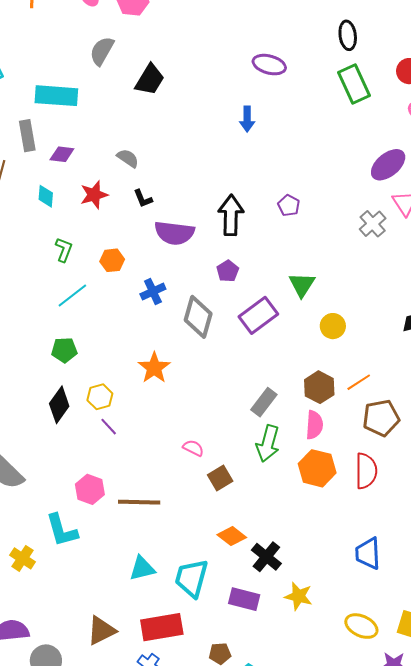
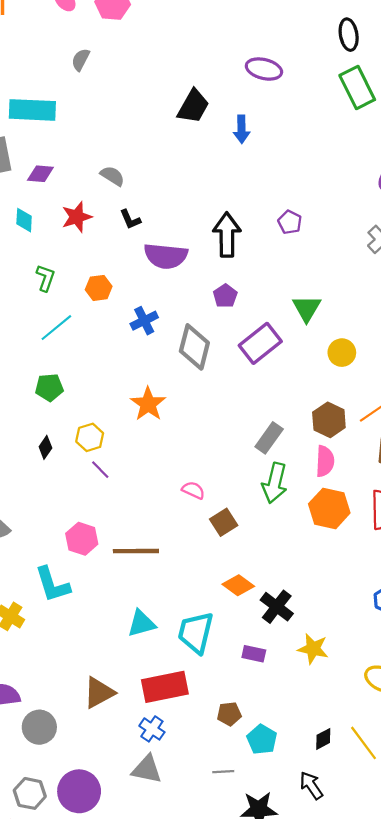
gray semicircle: (102, 51) -> (81, 60), size x0.7
black trapezoid: (150, 80) -> (193, 106), moved
black diamond: (59, 405) -> (45, 447), size x0.6
purple rectangle: (244, 599) -> (254, 654), size x0.7

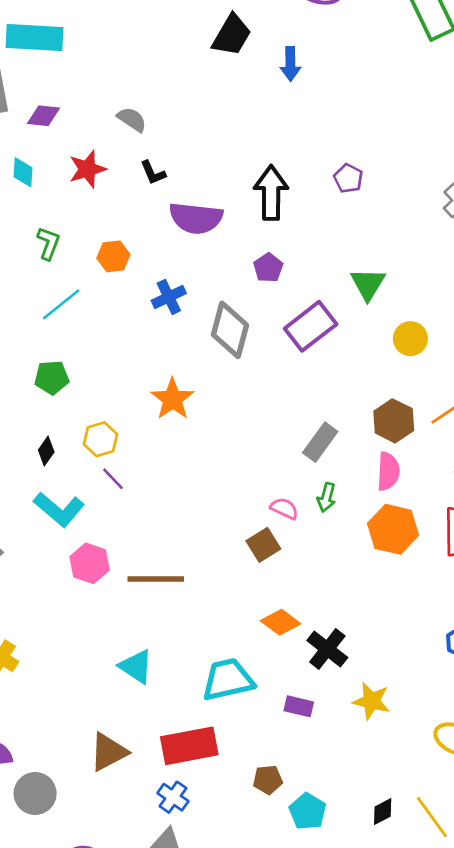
green arrow: (275, 483) -> (326, 497), size x0.6
pink semicircle: (193, 490) -> (284, 509), moved
cyan L-shape: (52, 584) -> (59, 509), moved, turned -33
cyan triangle: (141, 623) -> (136, 666), moved, turned 48
cyan trapezoid: (196, 633) -> (228, 680), turned 63

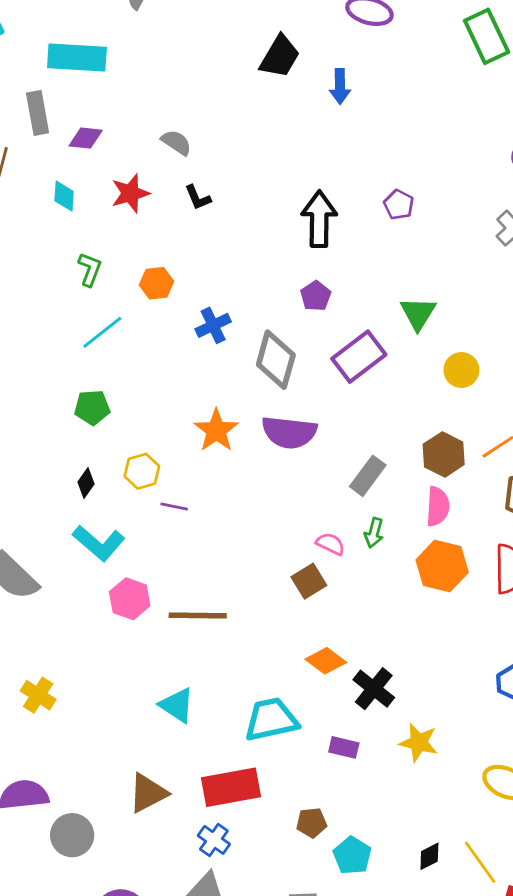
purple semicircle: (196, 218) -> (289, 432), moved
purple line: (113, 479) -> (174, 506), moved, turned -35

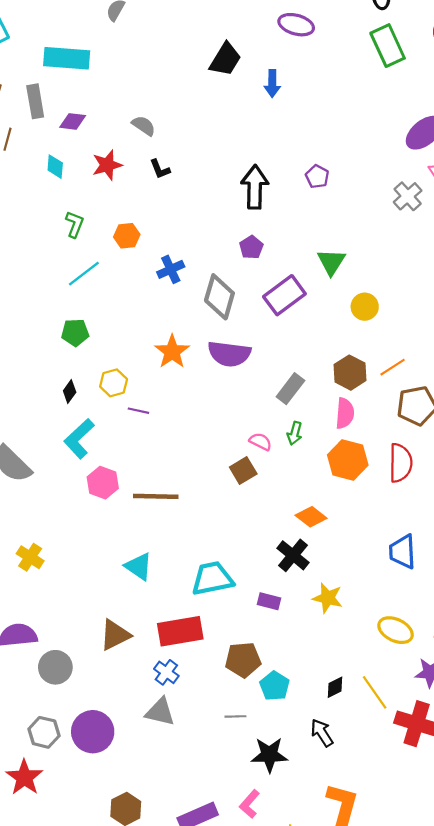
cyan L-shape: (99, 543) -> (79, 439), turned 96
orange diamond: (326, 661) -> (311, 517), moved
brown pentagon: (312, 823) -> (243, 660), size x1.5

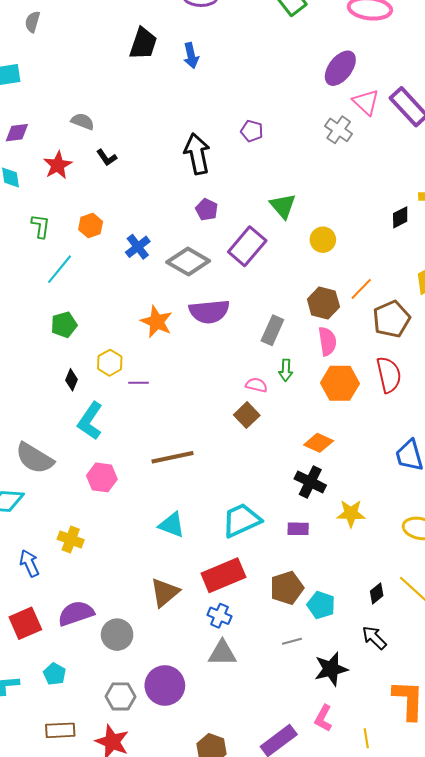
gray diamond: (219, 297) -> (188, 262), turned -63
pink hexagon: (103, 483) -> (102, 477), moved

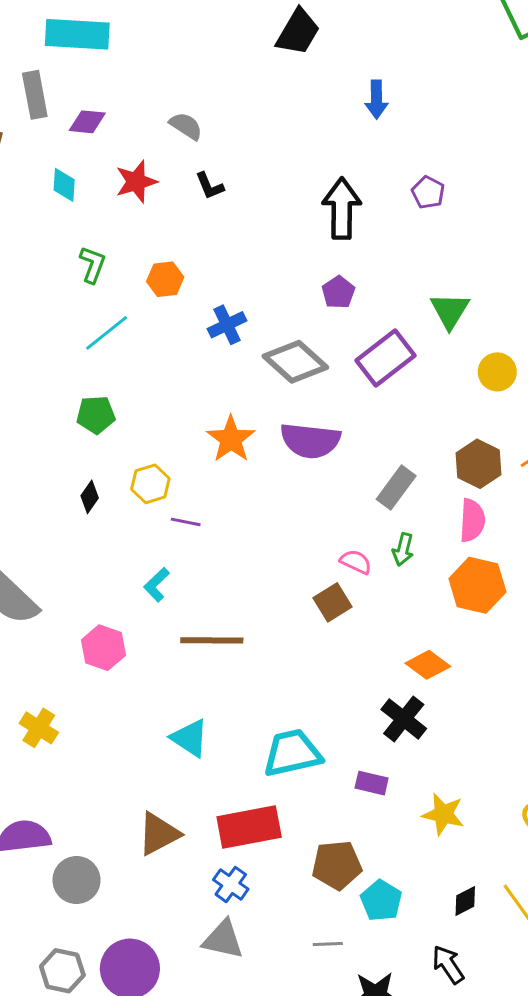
blue arrow: (191, 56) -> (376, 99), moved
cyan L-shape: (90, 421) -> (157, 585), moved, size x0.6
yellow star: (351, 514) -> (443, 814), moved

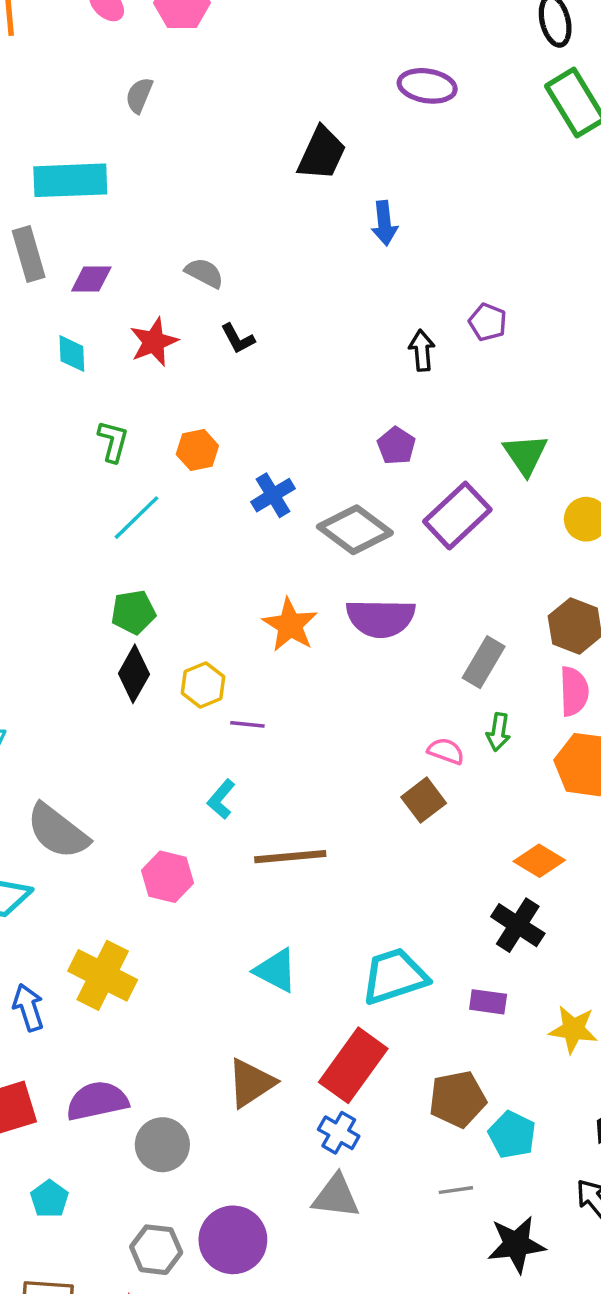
blue arrow: (376, 99) -> (384, 223), moved
black arrow: (342, 208) -> (422, 350), moved, size x0.6
black diamond: (90, 497) -> (134, 674), moved, size x1.5
yellow cross: (39, 728) -> (103, 975), size x1.5
red rectangle: (249, 827) -> (353, 1065), turned -38

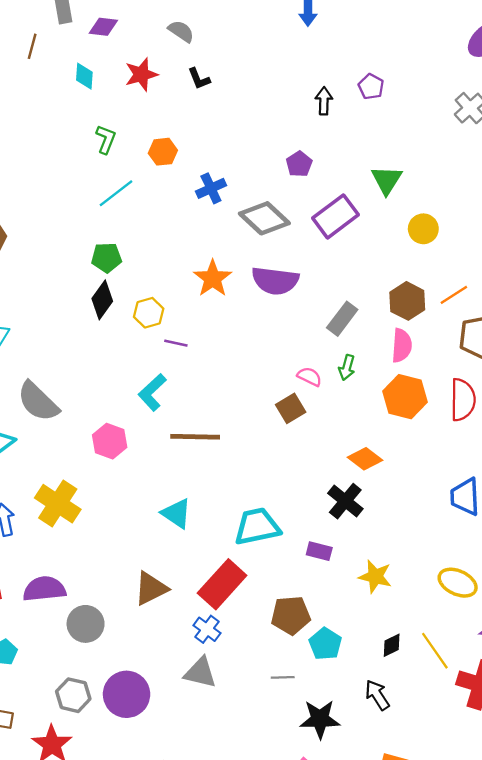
cyan L-shape: (221, 799) -> (152, 392), size x1.4

